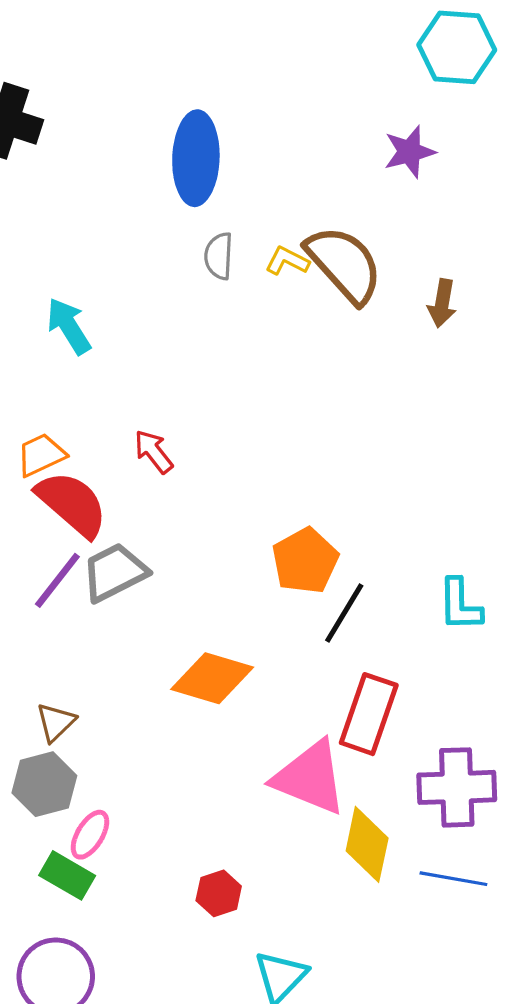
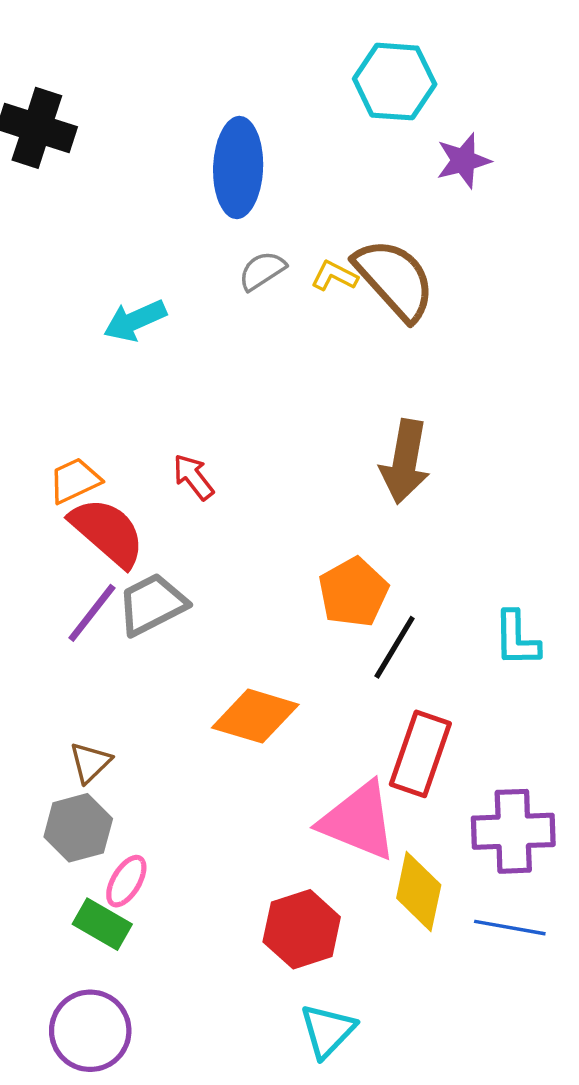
cyan hexagon: (457, 47) -> (395, 82), moved
gray semicircle: (219, 256) -> (262, 271), turned 54
brown arrow: (442, 303) -> (405, 462), moved, size x1.6
cyan arrow: (69, 326) -> (135, 321), moved, turned -82
red hexagon: (219, 893) -> (302, 929), moved, size x1.6

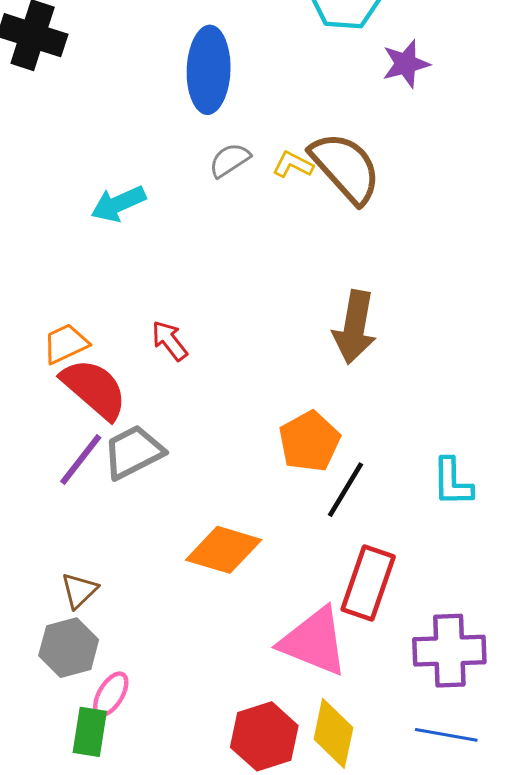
yellow diamond: (419, 891) -> (333, 733), moved
green rectangle: (102, 924) -> (90, 732), turned 69

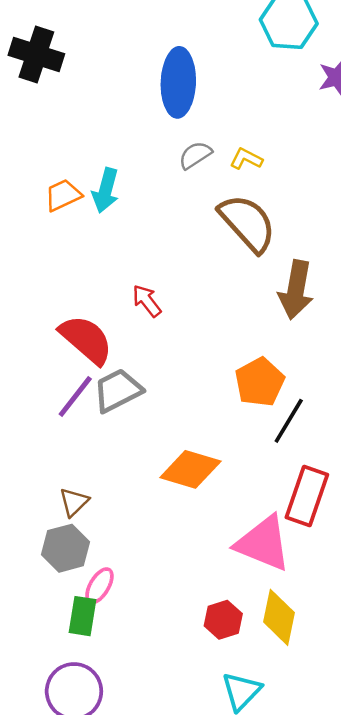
brown semicircle: (346, 168) -> (247, 223), moved
cyan arrow: (118, 204) -> (106, 190), turned -51
orange trapezoid: (66, 344) -> (63, 195), moved
red hexagon: (264, 736) -> (223, 620), size x0.7

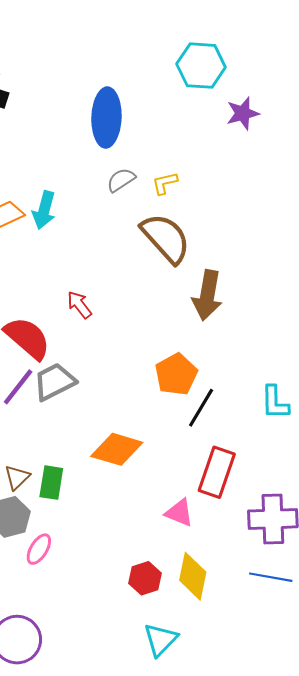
yellow L-shape: (246, 159) -> (165, 183), turned -40
pink triangle: (263, 543) -> (179, 513), size x0.6
green rectangle: (82, 616) -> (51, 483), moved

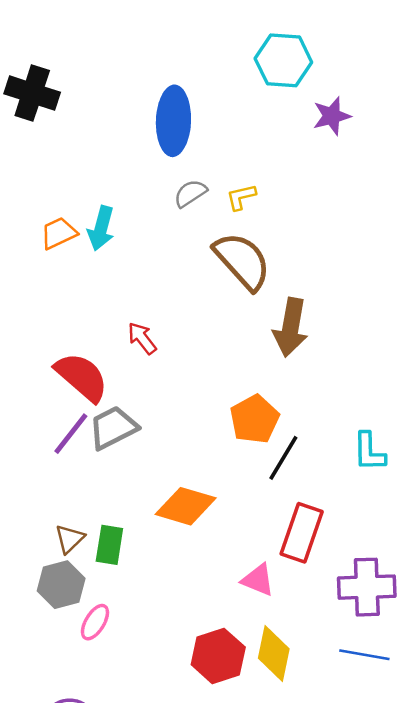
red hexagon: (145, 578) -> (218, 656), size x1.4

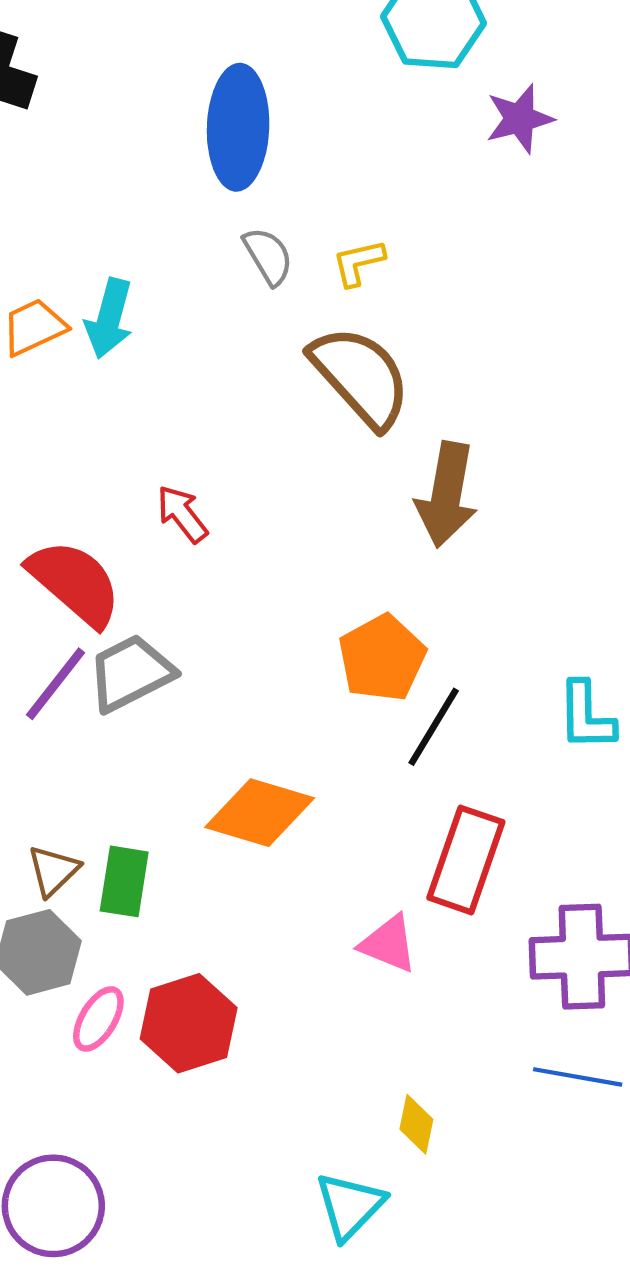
gray semicircle: (190, 193) -> (268, 256), turned 92
yellow diamond: (274, 654) -> (416, 1124), moved, size x0.6
red hexagon: (218, 656) -> (189, 1023), moved

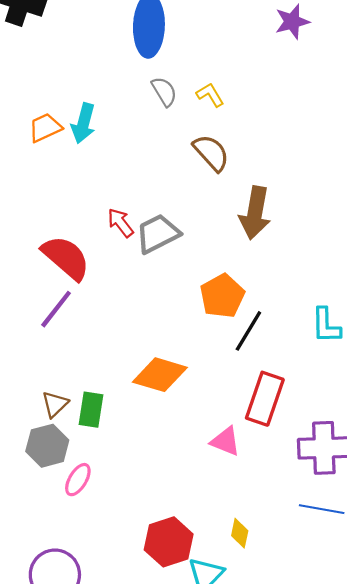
yellow L-shape: (358, 263) -> (210, 95), turned 72
brown semicircle: (361, 376) -> (211, 153), size x0.7
gray trapezoid: (131, 673) -> (158, 234), moved
red hexagon: (189, 1023) -> (169, 542), moved

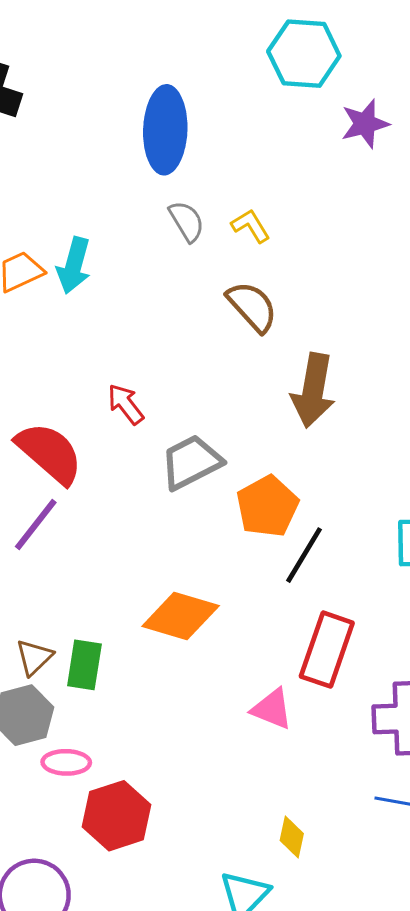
gray trapezoid: (158, 234) -> (191, 462), moved
pink ellipse: (78, 480) -> (66, 762), turned 60
red hexagon: (169, 542) -> (116, 816), moved

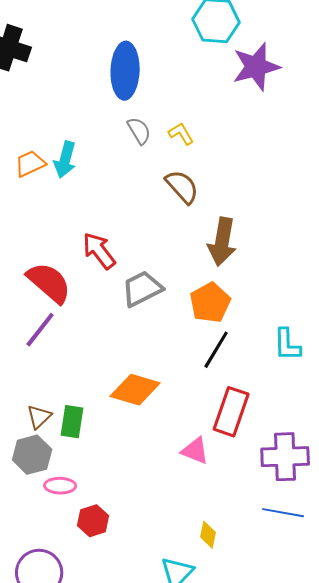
purple star: (365, 124) -> (256, 67), size x1.5
red arrow: (126, 404) -> (99, 251), size x1.4
orange pentagon: (267, 506) -> (210, 303), moved
red hexagon: (116, 816) -> (93, 521), size x0.7

